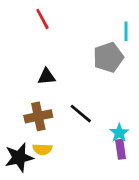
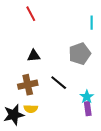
gray pentagon: (108, 57) -> (80, 54), moved

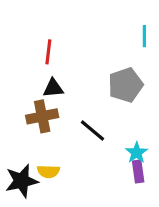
red line: (31, 14) -> (48, 52), moved, turned 35
brown cross: (28, 85) -> (42, 116), moved

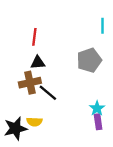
black line: (92, 131) -> (48, 93), moved

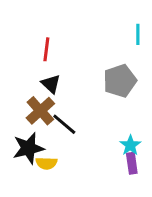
black triangle: (38, 63) -> (51, 84), turned 48
brown cross: (30, 83) -> (40, 111), turned -30
black star: (15, 128) -> (28, 148), moved

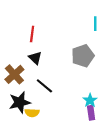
brown cross: (40, 111) -> (14, 74), moved

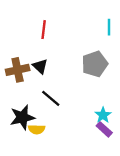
red line: (32, 34) -> (44, 30), moved
brown cross: (14, 74) -> (18, 70), moved, turned 30
purple rectangle: (91, 113) -> (104, 129), turned -40

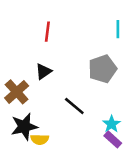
black triangle: (40, 66) -> (43, 71), turned 42
brown cross: (18, 70) -> (17, 92), moved, turned -30
black line: (51, 98) -> (74, 106), moved

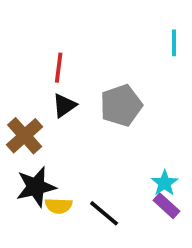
red line: (47, 32) -> (59, 68), moved
gray pentagon: (103, 69) -> (121, 105), moved
black line: (74, 106) -> (104, 213), moved

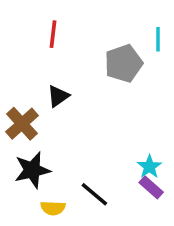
red line: (59, 68) -> (53, 34), moved
gray pentagon: (121, 105) -> (124, 63), moved
yellow semicircle: (59, 206) -> (53, 208), moved

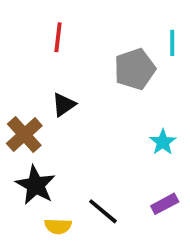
cyan star: (149, 167) -> (163, 142), moved
black star: (32, 170) -> (36, 185), turned -30
purple rectangle: (151, 187) -> (165, 204), turned -70

